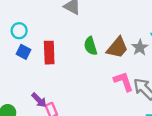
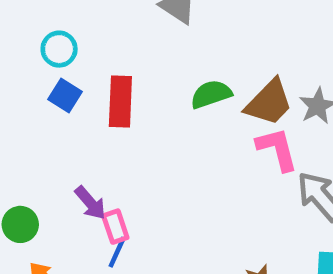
green semicircle: (91, 46) -> (211, 94), turned 84
pink L-shape: (124, 82) -> (277, 149), moved

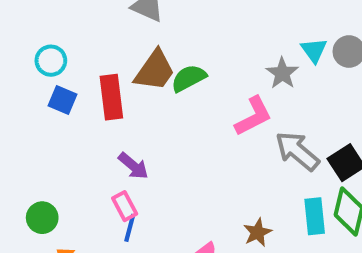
brown trapezoid: (269, 103) -> (155, 71), moved
pink L-shape: (277, 149) -> (253, 116), turned 87
purple arrow: (90, 203) -> (133, 166), moved

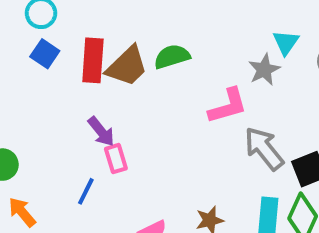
cyan triangle: (314, 50) -> (286, 43), moved
brown trapezoid: (155, 71) -> (127, 66), moved
pink rectangle: (125, 206) -> (116, 159), moved

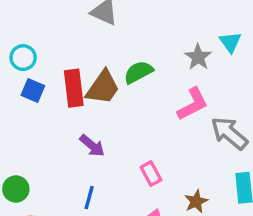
gray star: (264, 70) -> (198, 57), moved
pink rectangle: (116, 159) -> (151, 173), moved

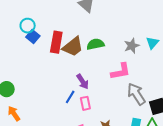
cyan circle: (23, 58) -> (28, 26), moved
purple arrow: (92, 146) -> (83, 82), moved
blue line: (89, 198) -> (70, 97), moved

